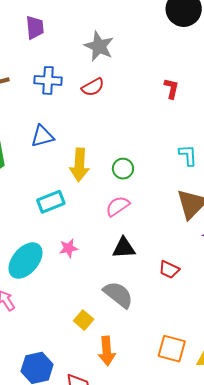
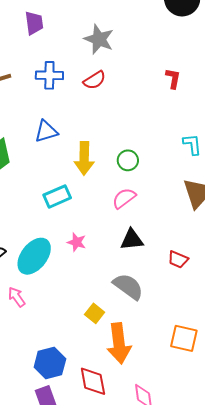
pink star: (68, 248) -> (77, 242), turned 30
orange arrow: (107, 351) -> (119, 343), size x1.4

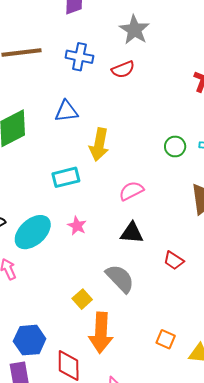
green circle: (128, 160) -> (175, 146), moved
orange square: (184, 338) -> (166, 339), size x0.7

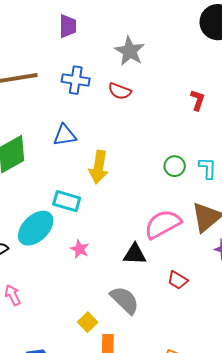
red semicircle: (123, 69) -> (120, 91), turned 45
cyan rectangle: (66, 177) -> (67, 201), turned 32
pink semicircle: (131, 191) -> (163, 224), moved, size x1.5
cyan ellipse: (33, 232) -> (36, 228), moved

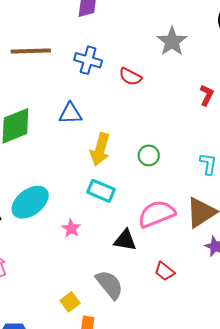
gray star: (130, 51) -> (172, 41), moved
green circle: (175, 166) -> (149, 155), moved
cyan rectangle: (67, 201) -> (101, 191), moved

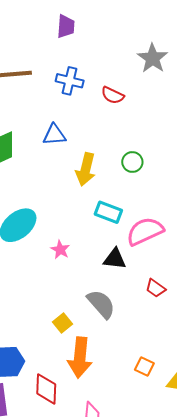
green circle: (149, 155) -> (132, 162), moved
cyan rectangle: (101, 191) -> (108, 212), moved

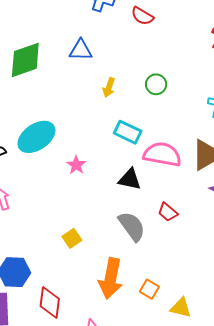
yellow arrow: (86, 169) -> (109, 87), size x0.6
pink semicircle: (145, 231) -> (162, 154), turned 30
gray semicircle: (101, 304) -> (132, 226), moved
orange arrow: (80, 357) -> (111, 278), moved

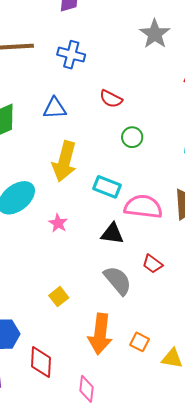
red semicircle: (142, 16) -> (111, 99), moved
yellow arrow: (109, 87) -> (64, 161), moved, size x2.0

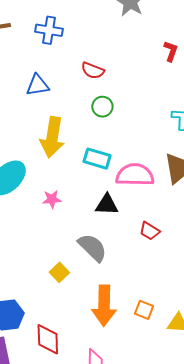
green circle: (132, 137) -> (102, 107), moved
pink star: (58, 223) -> (52, 199), turned -30
gray semicircle: (118, 280) -> (92, 248), moved

